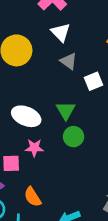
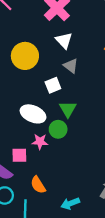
white square: (93, 81) -> (53, 85), moved
green circle: (74, 137) -> (58, 129), moved

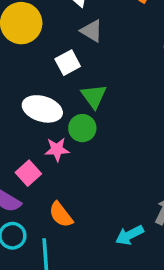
pink square: (19, 155) -> (28, 173), turned -35
cyan arrow: (70, 203) -> (130, 235), moved

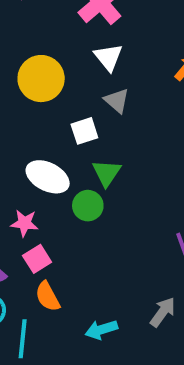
pink star: (57, 149) -> (24, 223), moved
pink square: (28, 173) -> (37, 259), moved
cyan arrow: (130, 235) -> (101, 330), moved

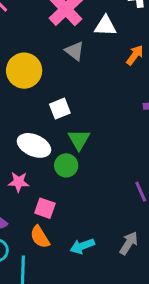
white triangle: (108, 57) -> (105, 26), moved, turned -45
gray triangle: (117, 101) -> (75, 51), moved
pink square: (37, 259) -> (45, 208), moved, turned -35
cyan arrow: (101, 330) -> (82, 246), moved

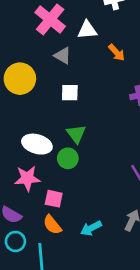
orange arrow: (135, 55) -> (117, 53), turned 108
white square: (60, 109) -> (70, 93), moved, turned 30
pink star: (19, 182) -> (27, 178), size x1.4

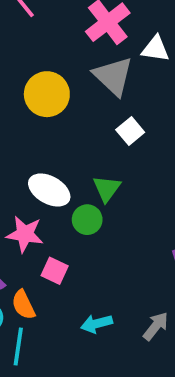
gray triangle: (63, 56) -> (113, 76), size x1.6
white square: (70, 93) -> (130, 131), moved, turned 36
orange semicircle: (52, 225) -> (23, 305), moved

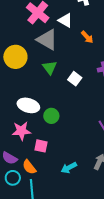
white triangle: (156, 49) -> (65, 20), turned 35
white square: (130, 131) -> (75, 79), moved
green triangle: (107, 189) -> (50, 68), moved

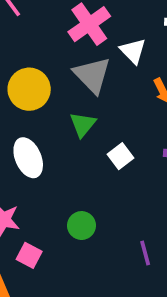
white ellipse: (28, 105) -> (28, 158), moved, turned 35
green circle: (51, 116) -> (82, 226), moved

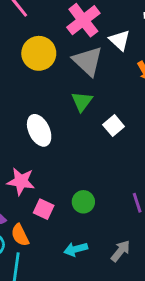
yellow circle: (29, 89) -> (39, 53), moved
green circle: (82, 226) -> (83, 202), moved

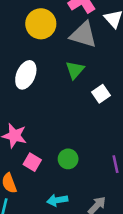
gray triangle: (88, 61) -> (83, 35), turned -32
white ellipse: (39, 130) -> (26, 75), moved, turned 44

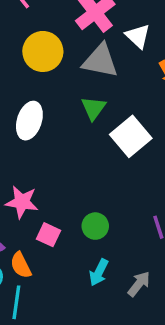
white square: (101, 94) -> (131, 136), size x1.6
cyan arrow: (57, 200) -> (99, 272), moved, turned -48

